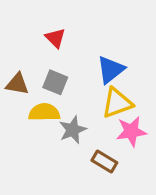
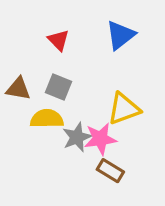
blue triangle: (111, 70) -> (120, 35), moved
pink star: (131, 131) -> (100, 139), moved

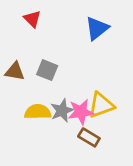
red triangle: (58, 40) -> (32, 19), moved
yellow triangle: (124, 109) -> (101, 105), moved
yellow semicircle: (47, 119) -> (38, 112), moved

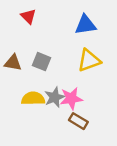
blue triangle: (97, 28) -> (85, 25), turned 30
yellow triangle: (101, 105) -> (89, 60), moved

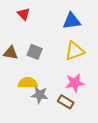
gray star: (55, 97) -> (40, 95), moved, turned 30
pink star: (71, 98) -> (75, 83), moved

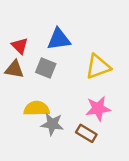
red triangle: (24, 14) -> (20, 46), moved
blue triangle: (72, 21) -> (59, 39), moved

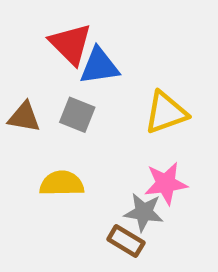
red triangle: (20, 46) -> (71, 44), moved, size x1.5
gray star: (52, 124) -> (144, 212), moved
brown rectangle: (86, 133) -> (126, 241), moved

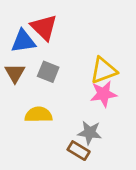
blue triangle: (99, 66) -> (23, 41), moved
brown triangle: (24, 117) -> (15, 73), turned 50
pink star: (166, 183) -> (104, 94), moved

